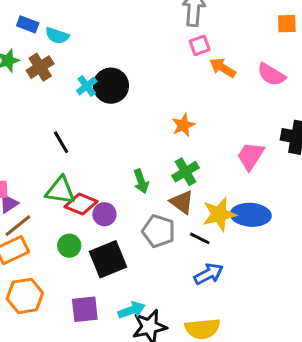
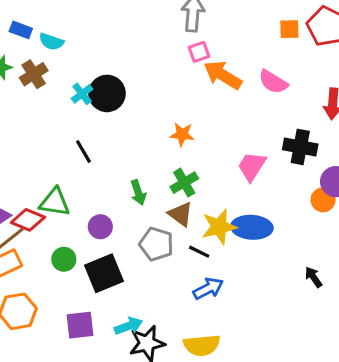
orange arrow: (223, 68) -> (223, 75), size x1.4
orange star: (183, 125) -> (182, 134), turned 30
black line: (61, 142) -> (83, 152), moved
red diamond: (81, 204) -> (28, 220), moved

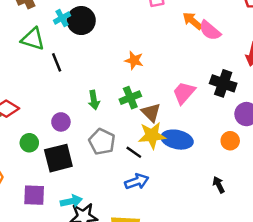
orange arrow: (223, 75) -> (192, 21), moved, size x0.7
orange circle: (323, 200) -> (230, 141), moved
green triangle: (55, 202) -> (33, 39), moved
brown triangle: (181, 214) -> (151, 112), moved

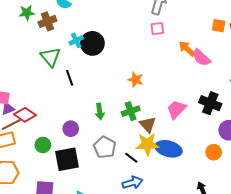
green triangle: (33, 39) -> (50, 57), turned 30

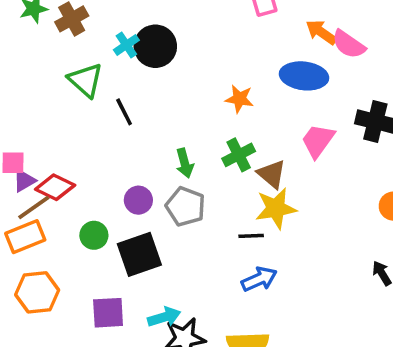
gray pentagon: (105, 147) -> (185, 206), moved
blue ellipse: (169, 149) -> (304, 76), moved
black line: (131, 158) -> (251, 236), turned -32

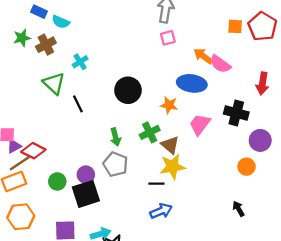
black circle: (155, 46) -> (128, 90), moved
orange star: (239, 99) -> (169, 105), moved
purple circle: (138, 200) -> (86, 175), moved

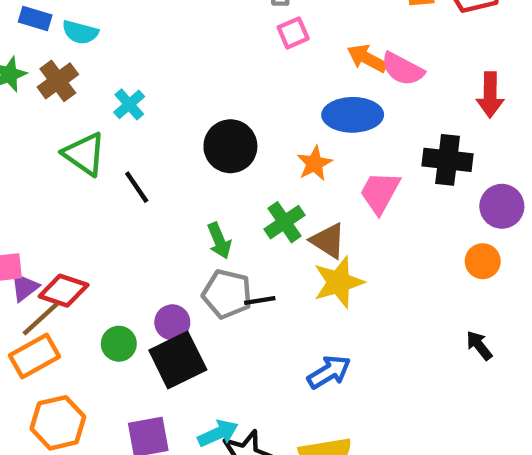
orange star: (169, 105) -> (314, 163), turned -30
black line: (156, 184) -> (260, 301), moved

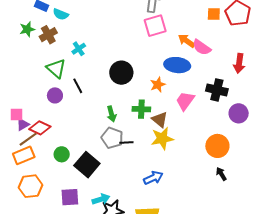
pink square: (293, 33) -> (155, 26), size x1.6
green cross: (285, 222) -> (141, 109), turned 30
orange circle: (483, 261) -> (217, 146), moved, size x1.5
purple circle: (172, 322) -> (55, 95), moved
black square: (178, 360) -> (87, 165), turned -30

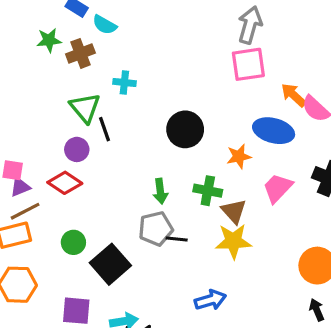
cyan cross: (79, 49) -> (124, 83), turned 32
black line: (78, 86) -> (105, 129), moved
red diamond: (40, 128) -> (65, 183), moved
gray pentagon: (112, 138) -> (156, 229), turned 30

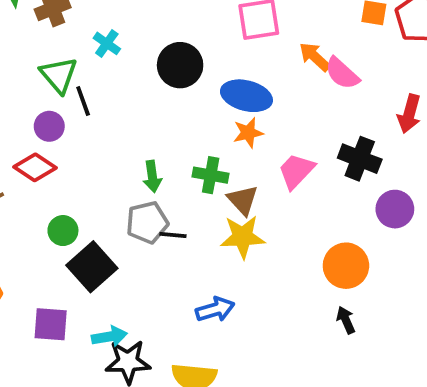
cyan cross: (124, 83) -> (107, 43), turned 30
black circle: (185, 129) -> (180, 65), moved
blue ellipse: (274, 131) -> (246, 96), moved
green circle: (73, 242) -> (63, 231), moved

